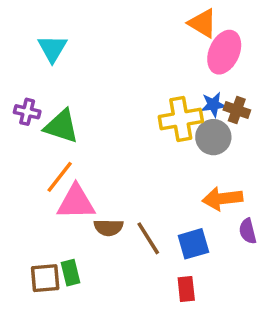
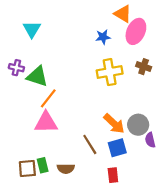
blue star: (213, 105) -> (103, 37), moved
gray circle: (213, 137) -> (138, 125), moved
orange line: (60, 177) -> (48, 98), moved
orange arrow: (222, 199) -> (114, 124), moved, turned -130
brown semicircle: (108, 227) -> (66, 169), moved

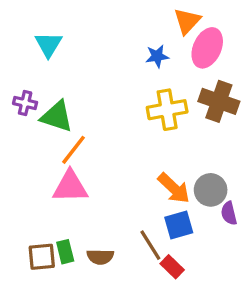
orange triangle: (123, 14) -> (187, 21), turned 42
brown cross: (144, 67) -> (219, 101), size x1.6
brown line: (90, 144) -> (150, 245), moved
red rectangle: (113, 175) -> (172, 267), turned -40

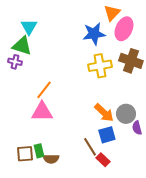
blue star: (157, 56) -> (94, 34), size x1.6
green triangle: (57, 116) -> (22, 46), moved
brown semicircle: (100, 257) -> (51, 159), moved

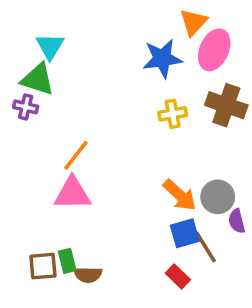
yellow cross: (100, 66) -> (173, 114), size x0.7
brown line: (90, 147) -> (206, 247), moved

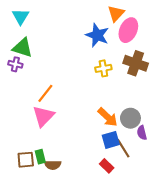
cyan triangle: (50, 46) -> (21, 17), moved
blue star: (162, 58) -> (97, 35), turned 30
pink triangle: (72, 193) -> (43, 116), turned -45

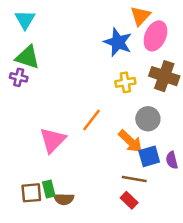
orange line: (45, 93) -> (91, 120), moved
gray circle: (130, 118) -> (148, 119), moved
blue square: (111, 140) -> (149, 156), moved
brown line: (123, 148) -> (134, 179), moved, turned -48

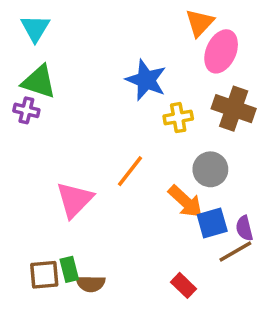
blue star: (118, 42) -> (146, 80), moved
brown line: (134, 179) -> (235, 251), moved, turned -40

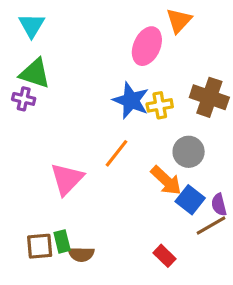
pink ellipse: (221, 51) -> (147, 46), moved
blue star: (146, 80) -> (131, 101), moved
blue square: (212, 223) -> (190, 200), turned -36

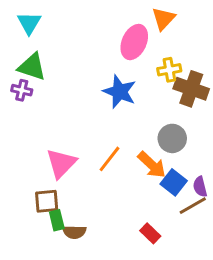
yellow cross: (160, 105) -> (169, 70), moved
orange line: (116, 153) -> (109, 159), moved
brown square: (40, 246) -> (47, 201), moved

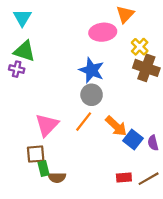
pink ellipse: (134, 42) -> (103, 32), turned 60
yellow cross: (169, 70) -> (140, 47), moved, turned -36
gray circle: (172, 138) -> (92, 95), moved
brown line: (193, 206) -> (149, 179), moved
red rectangle: (150, 233) -> (124, 178), moved, turned -48

